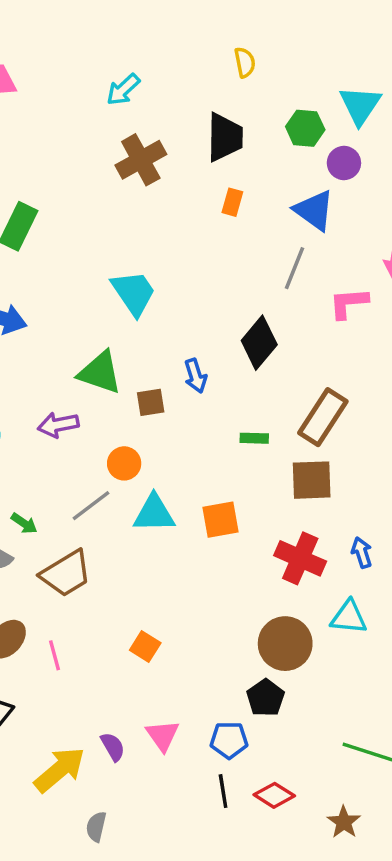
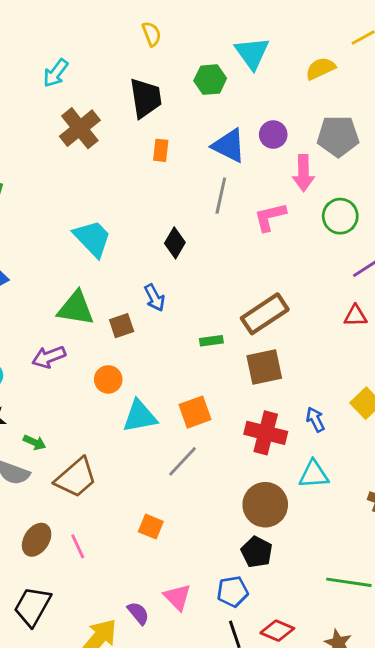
purple circle: (344, 163) -> (273, 135), moved
black diamond: (259, 343) -> (175, 243), moved, size x0.7
brown rectangle: (323, 417) -> (265, 314), turned 33
gray line: (91, 506) -> (182, 461), moved

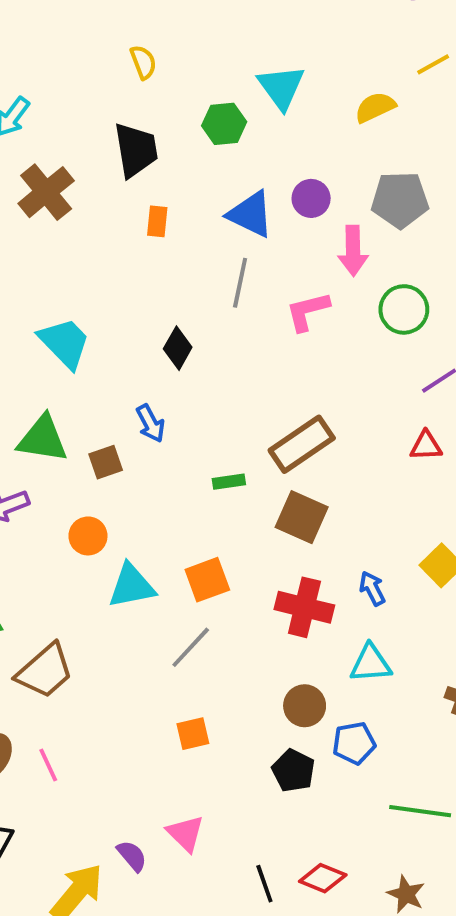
brown square: (264, 367) -> (302, 517), turned 36
brown circle: (265, 505) -> (305, 706), size x0.7
orange square: (151, 527) -> (193, 734), moved, turned -35
blue pentagon: (233, 592) -> (354, 743), moved

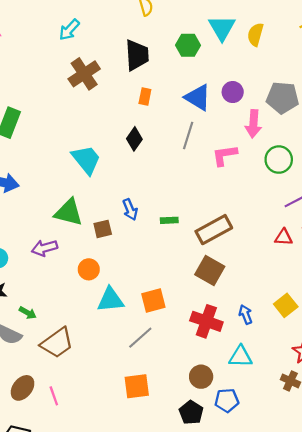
yellow semicircle: (375, 107) -> (255, 34), moved, turned -55
black diamond: (178, 348) -> (134, 139), moved
green rectangle: (229, 482) -> (169, 220), moved
orange square: (193, 734) -> (137, 386), size x1.4

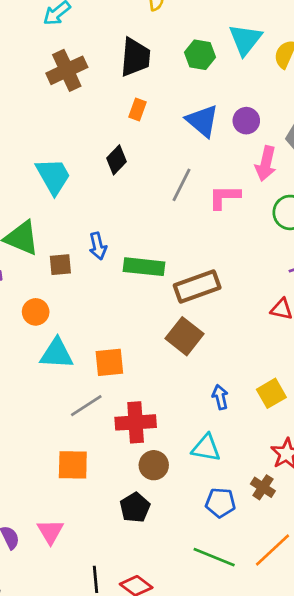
gray line: (188, 136) -> (182, 185), moved
green rectangle: (169, 220) -> (144, 267), size x1.8
red cross: (206, 321) -> (136, 422), moved, turned -32
blue pentagon: (227, 400) -> (220, 503), moved

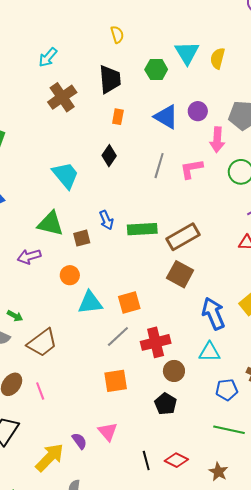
blue arrow: (220, 397) -> (213, 314), size x1.8

